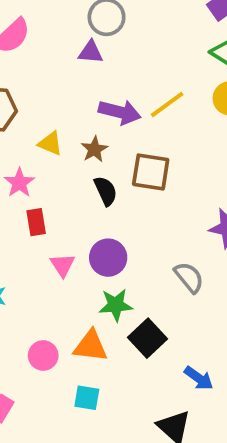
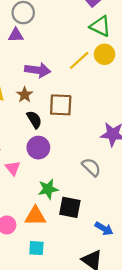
yellow line: (167, 105) -> (79, 60), moved
purple circle: (108, 258) -> (38, 148), moved
black square: (147, 338) -> (70, 207), turned -30

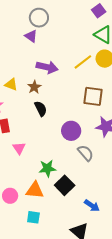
purple triangle: (16, 35) -> (31, 36), turned 32
brown square: (61, 105) -> (93, 96), moved
purple circle: (38, 148) -> (71, 131), moved
black square: (70, 207) -> (65, 185), turned 30

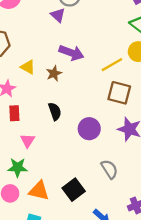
yellow line: (83, 62) -> (112, 65), moved
black semicircle: (41, 109) -> (55, 111), moved
gray semicircle: (86, 153) -> (109, 169), moved
green star: (47, 168) -> (18, 167), moved

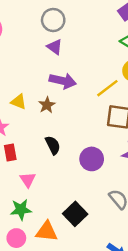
purple triangle: (58, 15) -> (55, 47), moved
black square: (74, 190) -> (75, 214), moved

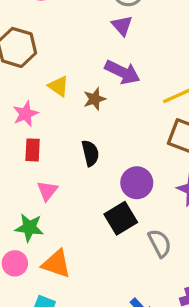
black square: (75, 214) -> (121, 218), moved

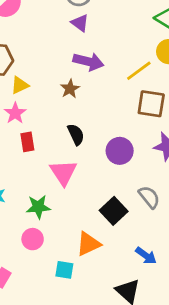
yellow triangle: (58, 86) -> (20, 85), moved, turned -48
pink triangle: (47, 191) -> (63, 172), moved, size x1.5
black square: (121, 218) -> (114, 211), moved
orange triangle: (56, 264) -> (88, 244), moved, turned -32

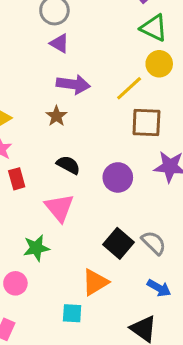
black semicircle: (76, 134) -> (68, 165), turned -30
gray semicircle: (149, 197) -> (154, 243), moved
pink circle: (33, 239) -> (15, 283), moved

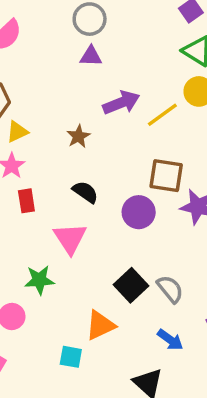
purple triangle: (59, 43) -> (91, 56), turned -35
purple arrow: (73, 84) -> (121, 103), moved, turned -36
brown square: (146, 123) -> (166, 176), moved

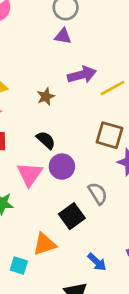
purple circle: (139, 212) -> (62, 167), moved
gray semicircle: (170, 289) -> (98, 193), moved

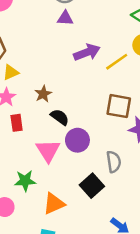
brown star: (46, 97) -> (43, 94), moved
gray semicircle: (98, 193) -> (114, 162), turned 30
orange triangle: (44, 244) -> (54, 204), moved

